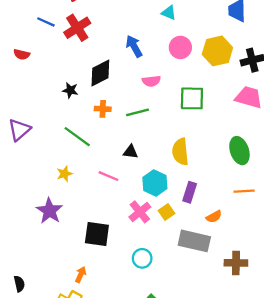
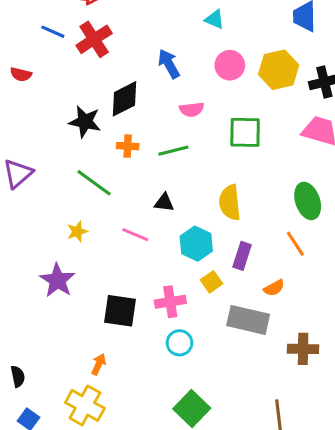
black star: (70, 90) -> (85, 122), size x1.5
orange line: (244, 191) -> (295, 244), moved, turned 60
pink cross: (140, 212) -> (170, 302), moved, turned 30

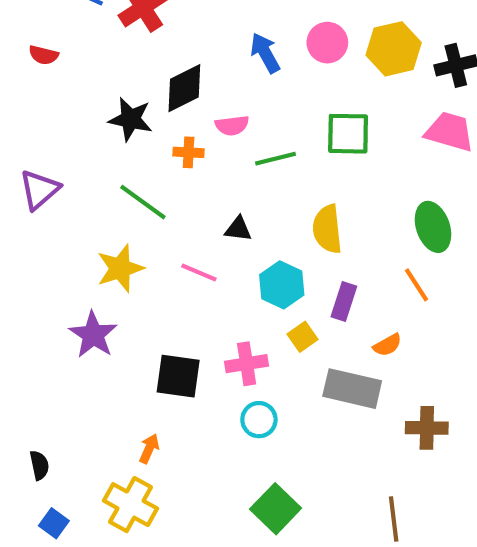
blue arrow: (169, 64) -> (265, 53), moved
pink semicircle: (192, 109) -> (232, 125), moved
green line: (173, 151) -> (276, 159), moved
yellow star: (77, 231) -> (120, 268), size x1.6

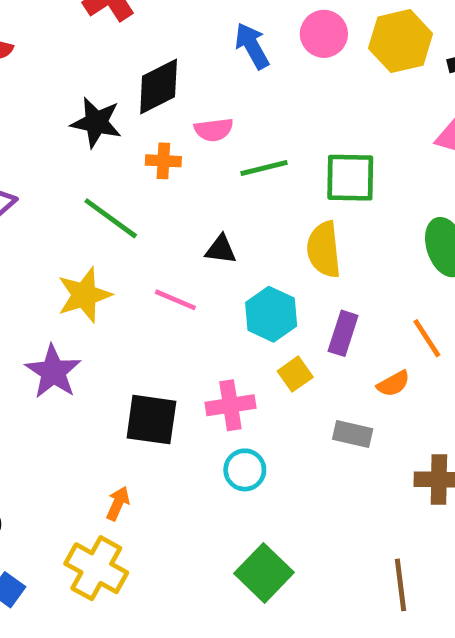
green square: (348, 134) -> (350, 178), moved
orange line: (416, 285) -> (427, 338), moved
gray rectangle: (352, 389) -> (353, 434), size x0.6

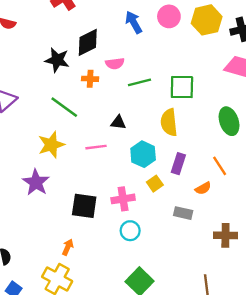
pink line: (175, 300) -> (96, 147), turned -30

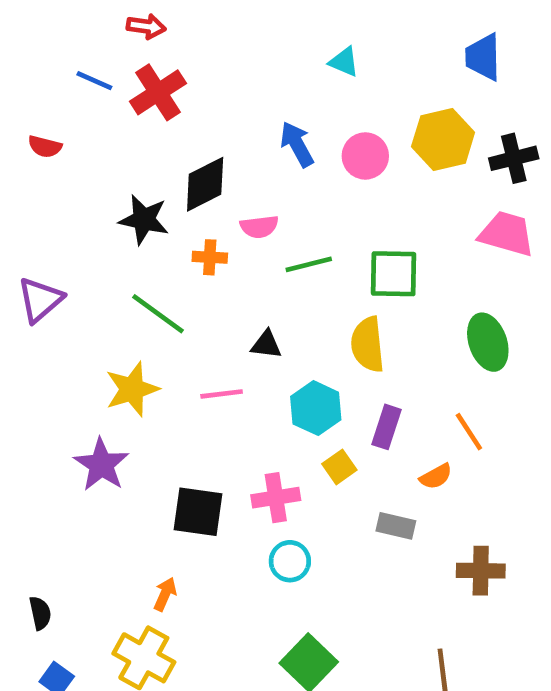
pink circle: (169, 16) -> (365, 156), moved

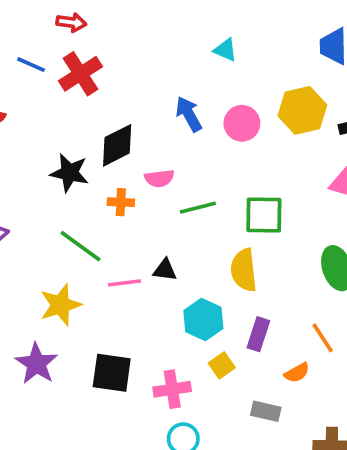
pink line: (222, 394) -> (125, 283), moved
black square: (198, 512) -> (112, 373), moved

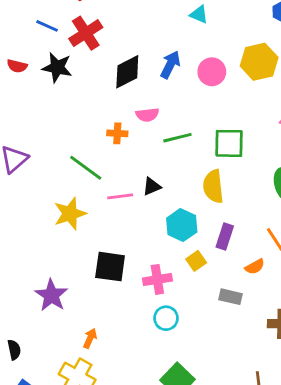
blue arrow: (189, 114) -> (170, 65), turned 56
black diamond: (117, 145) -> (127, 72), moved
black star: (69, 173) -> (57, 67), moved
black triangle: (165, 270) -> (152, 186), turned -30
purple star: (36, 364) -> (51, 295), moved

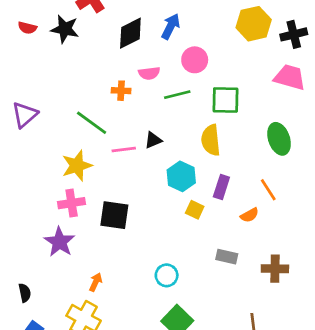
pink circle: (212, 72) -> (195, 60), moved
yellow square: (196, 261) -> (195, 210), turned -30
pink cross: (157, 279) -> (72, 203), moved
gray rectangle: (230, 297) -> (227, 257), moved
cyan circle: (166, 318) -> (167, 275), moved

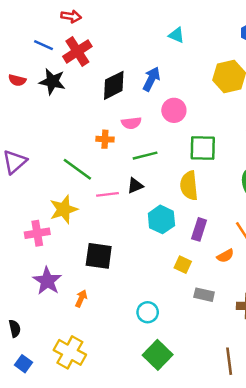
green line: (177, 95) -> (145, 156), moved
pink cross: (72, 203) -> (37, 233), moved
yellow square: (195, 210) -> (183, 265), moved
orange arrow: (96, 282) -> (81, 298), moved

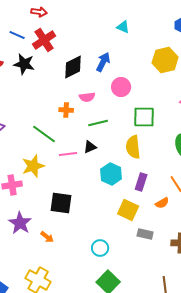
yellow square: (183, 265) -> (128, 210), size x1.5
orange arrow: (81, 298) -> (47, 237), turned 104

